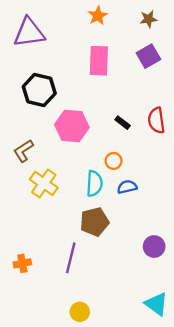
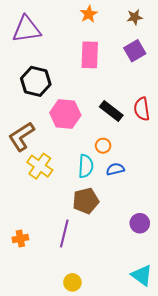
black rectangle: (123, 123) -> (111, 111), size x1.6
brown L-shape: (23, 151) -> (21, 136), size x1.4

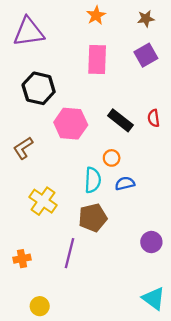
red semicircle: (142, 109) -> (154, 118), size x0.7
brown L-shape: (21, 136) -> (23, 148), size x0.7
yellow cross: (40, 166) -> (43, 201), moved
yellow circle: (72, 282) -> (40, 306), moved

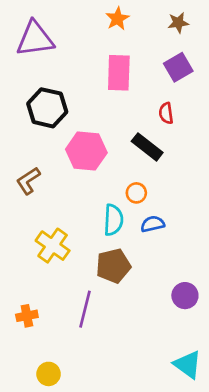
red semicircle: (154, 118) -> (166, 113), moved

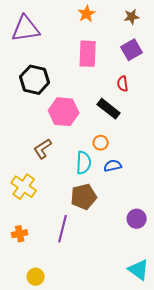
brown L-shape: (28, 181) -> (43, 149), moved
yellow cross: (53, 246) -> (24, 187), moved

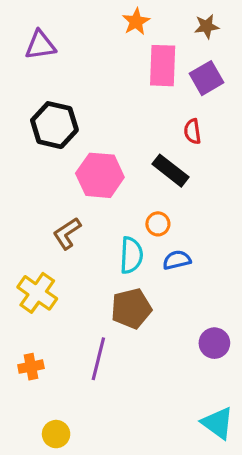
purple triangle: (26, 29) -> (40, 45), size x0.7
pink rectangle: (88, 54) -> (163, 66), moved

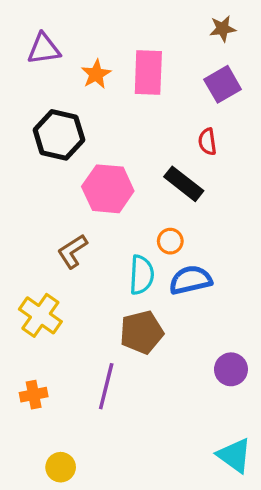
orange star: (136, 22) -> (96, 74), moved
pink rectangle: (163, 66) -> (148, 72), moved
blue semicircle: (177, 260) -> (190, 280), size x1.4

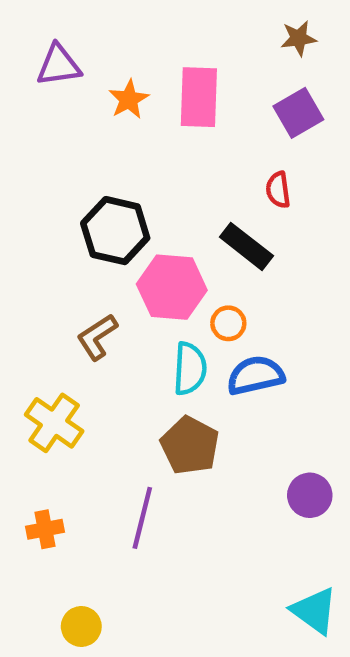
black hexagon: (59, 135) -> (115, 231), moved
pink hexagon: (108, 189) -> (172, 287), moved
brown pentagon: (142, 332) -> (190, 445), turned -30

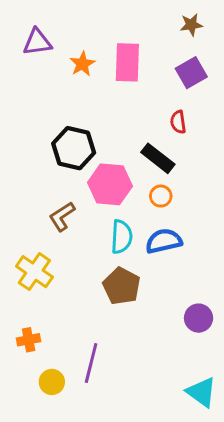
orange circle: (228, 323) -> (161, 196), moved
purple line: (142, 518) -> (91, 363), moved
yellow circle: (81, 626) -> (52, 382), moved

